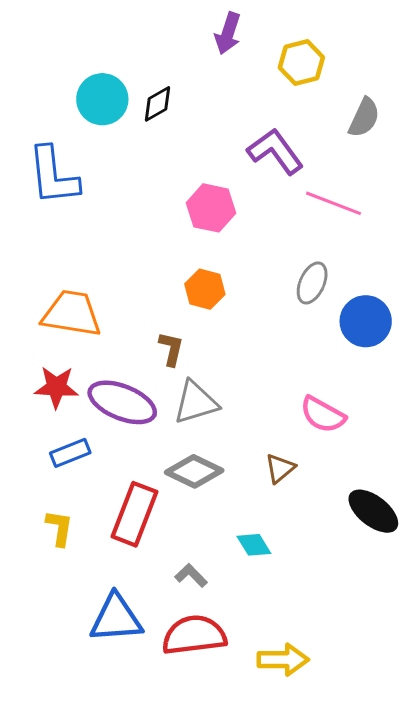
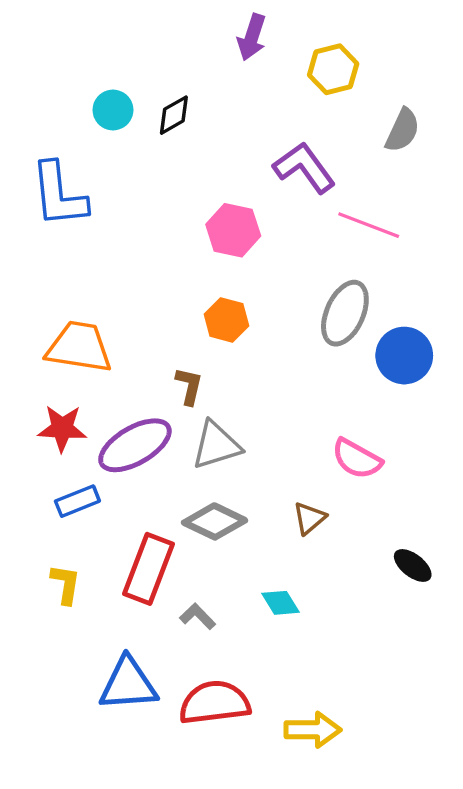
cyan circle: (102, 99) -> (113, 110), size x0.7
gray ellipse: (312, 283) -> (345, 313), size x1.4
purple ellipse: (122, 402) -> (135, 445), turned -52
black ellipse: (373, 511) -> (413, 565), size x0.7
gray L-shape: (191, 575) -> (198, 616), moved

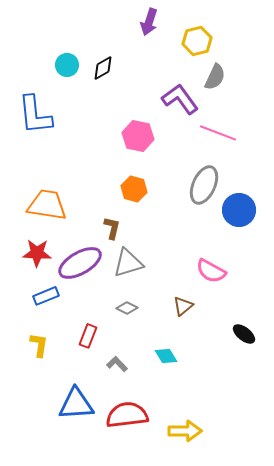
gray semicircle: (403, 130) -> (215, 77), moved
gray diamond: (215, 521) -> (127, 308), size x0.6
red rectangle: (149, 569) -> (88, 336), size x0.6

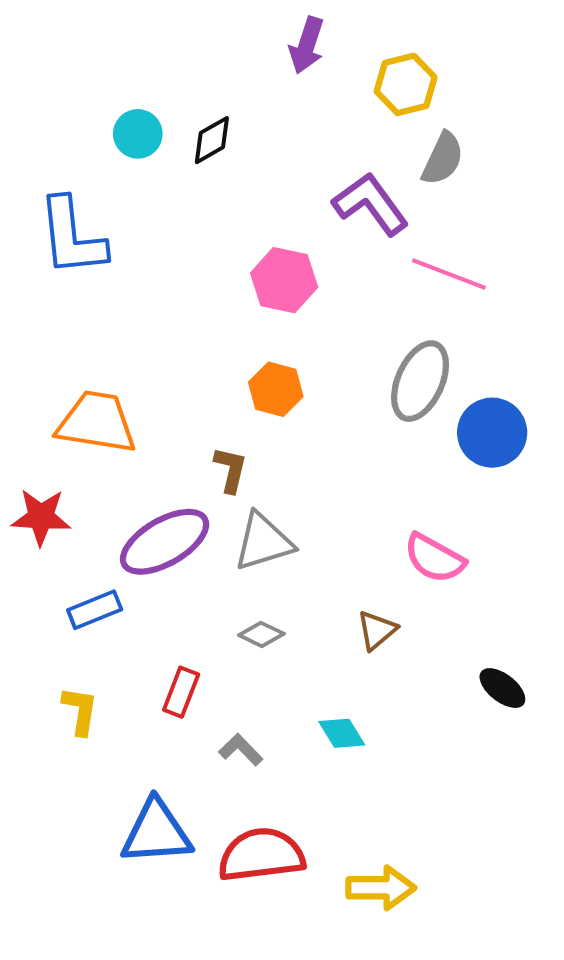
red star: (37, 253) -> (41, 517), moved

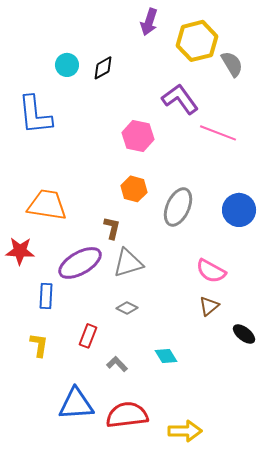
yellow hexagon: (406, 84) -> (197, 41), size x1.4
gray semicircle: (443, 159) -> (232, 64), moved, turned -56
gray ellipse: (420, 381) -> (178, 207), moved
blue rectangle: (95, 610) -> (46, 296), turned -65
brown triangle: (377, 630) -> (209, 306), moved

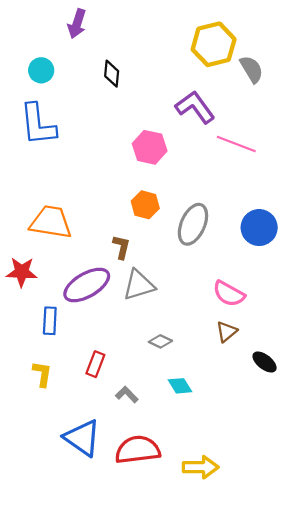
purple arrow: (149, 22) -> (77, 24), moved
cyan circle: (67, 65) -> (41, 70), moved
black diamond: (103, 68) -> (112, 74), turned -55
gray diamond: (127, 308) -> (160, 341), moved
blue triangle: (76, 404) -> (82, 438), turned 39

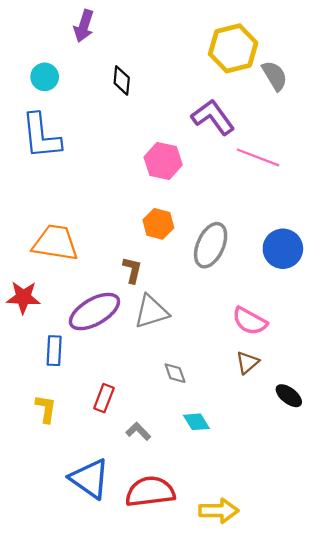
gray diamond: (160, 341) -> (175, 373), turned 45

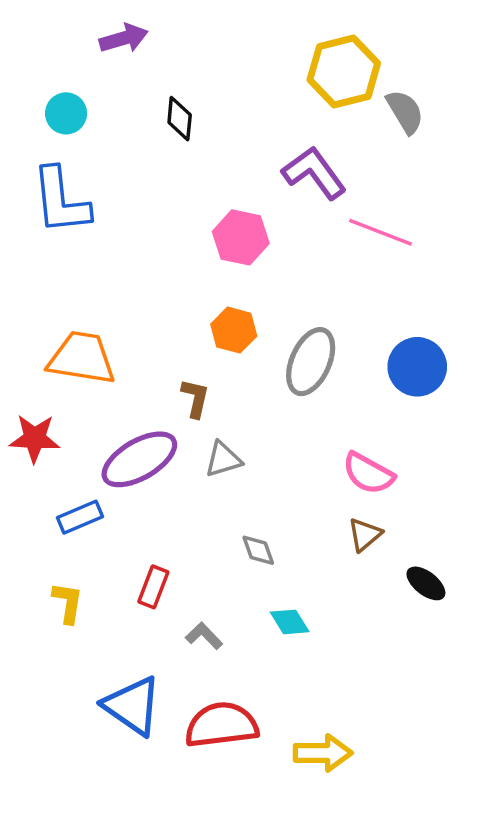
purple arrow: (84, 26) -> (124, 38), turned -124
gray triangle: (151, 312) -> (223, 459), size x0.7
blue rectangle: (54, 351) -> (80, 517), turned 64

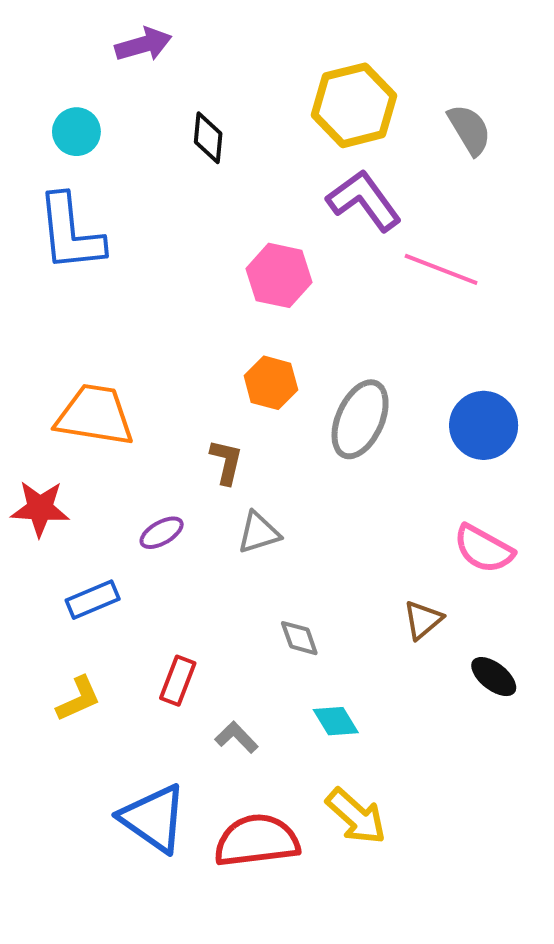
yellow hexagon: (344, 71) -> (354, 105), moved
purple ellipse: (139, 459) -> (162, 533), size x0.5
pink semicircle: (368, 473) -> (484, 549), moved
yellow L-shape: (68, 603) -> (78, 699), turned 57
yellow arrow: (323, 753) -> (356, 816), moved, turned 42

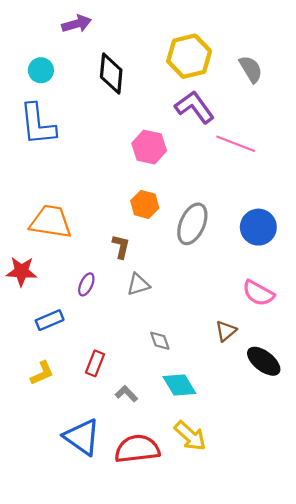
black diamond: (208, 138) -> (111, 73), size x1.5
purple ellipse: (162, 533) -> (86, 284), turned -35
black ellipse: (494, 677) -> (264, 361), size x1.4
cyan diamond: (336, 721) -> (179, 385), size x1.4

